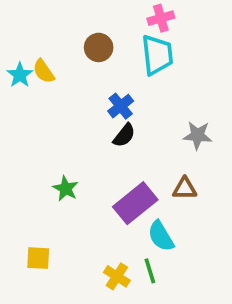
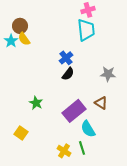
brown circle: (99, 47) -> (20, 26), moved
brown triangle: (185, 188) -> (101, 103), turned 32
yellow square: (38, 258) -> (21, 133), moved, turned 32

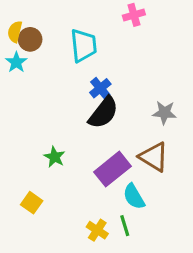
cyan trapezoid: (86, 30) -> (84, 45), moved
yellow semicircle: (24, 39) -> (15, 32), moved, turned 48
black semicircle: (68, 74) -> (103, 113), size x1.6
brown triangle: (101, 103) -> (154, 157), size x1.5

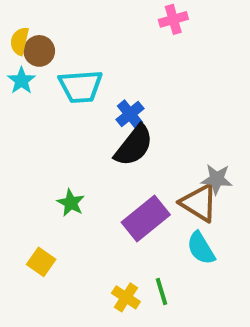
cyan trapezoid: (84, 45) -> (81, 86), moved, turned 92
gray star: (164, 113) -> (217, 179), moved
cyan semicircle: (134, 197) -> (201, 248), moved

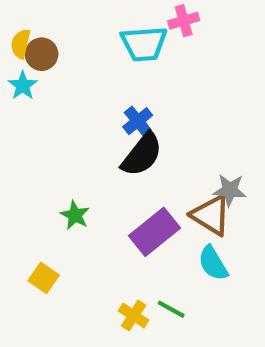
cyan trapezoid: (81, 86) -> (144, 44), moved
green line: (161, 291) -> (171, 309), turned -44

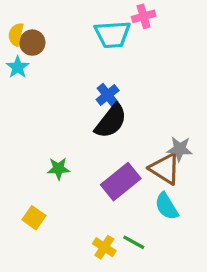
green star: (75, 215) -> (58, 169), turned -30

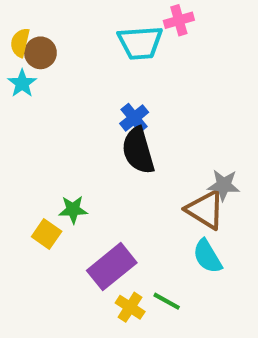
black semicircle: (111, 121) -> (138, 151), turned 126
purple rectangle: (121, 182) -> (112, 267), moved
yellow square: (34, 218) -> (47, 234), moved

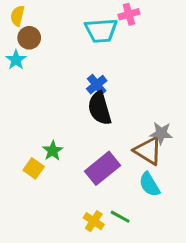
yellow semicircle: (20, 43) -> (17, 16), moved
green star: (73, 210) -> (53, 151), turned -30
purple rectangle: (112, 267) -> (103, 168), moved

